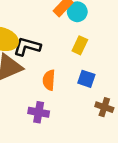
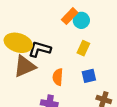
blue square: (86, 79) -> (89, 76), turned -32

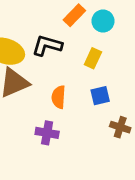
cyan circle: (81, 20) -> (103, 21), moved
black L-shape: (40, 49) -> (47, 45), moved

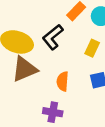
black L-shape: (47, 45) -> (53, 37), turned -55

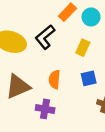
brown triangle: (24, 69) -> (18, 87), moved

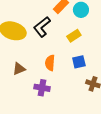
yellow rectangle: (83, 48) -> (74, 36), turned 32
brown triangle: (18, 87) -> (19, 69), size x0.6

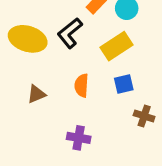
yellow rectangle: (74, 36) -> (116, 46), size x1.5
purple cross: (42, 88) -> (79, 138), moved

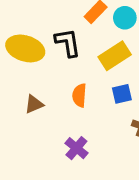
black L-shape: (70, 33) -> (68, 43), turned 120
purple cross: (79, 138) -> (76, 148), turned 30

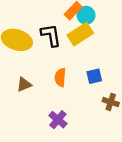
cyan circle: (125, 18) -> (86, 15), moved
yellow rectangle: (115, 56) -> (80, 34), moved

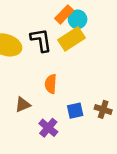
blue square: (94, 76) -> (75, 111), moved
brown triangle: (24, 84) -> (23, 105), moved

